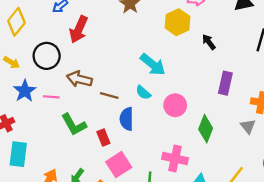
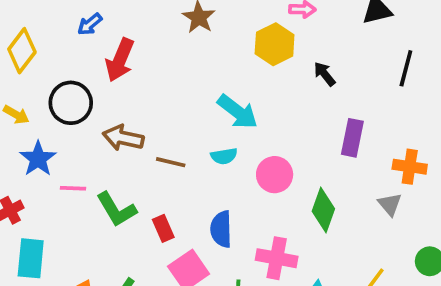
cyan semicircle: (143, 93) -> (224, 156), turned -49
pink line: (51, 97) -> (73, 188), moved
blue semicircle: (127, 119) -> (221, 229), moved

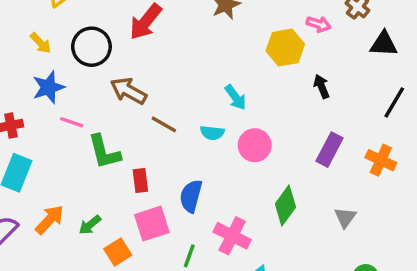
cyan arrow: (238, 112) -> (235, 97), size x0.7
orange cross: (410, 167) -> (381, 160), moved
pink circle: (275, 175) -> (255, 145), moved

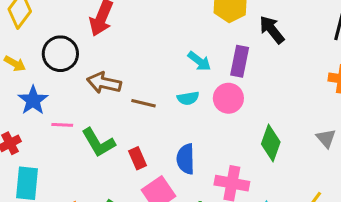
black arrow: (321, 86) -> (272, 30), size x1.4
purple rectangle: (329, 150) -> (240, 61), moved

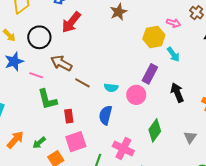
black arrow: (272, 30) -> (177, 93), moved
cyan arrow: (199, 61) -> (173, 54), moved
pink line: (62, 125) -> (36, 75), moved
blue semicircle: (186, 159) -> (106, 115), moved

